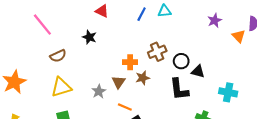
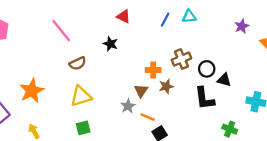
gray star: (99, 91) -> (128, 106), moved

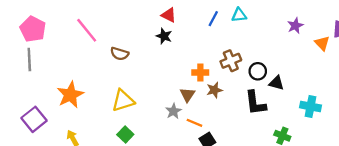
pink line: (61, 31) -> (87, 30), moved
black star: (110, 44) -> (164, 36), moved
brown semicircle: (78, 63) -> (120, 54), moved, turned 42
green square: (83, 128) -> (125, 135), turned -32

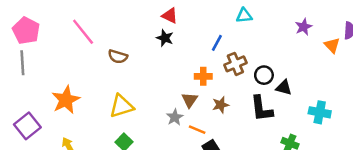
blue line: (213, 19) -> (217, 43), moved
brown star: (214, 90) -> (221, 105), moved

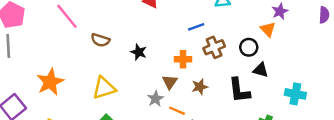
black star: (165, 38) -> (139, 52), moved
blue line: (217, 43) -> (196, 27), turned 42
orange triangle: (332, 45) -> (268, 29), moved
black circle: (264, 75) -> (249, 47), moved

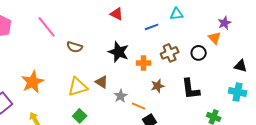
blue line: (196, 27) -> (152, 27), moved
black star: (139, 52) -> (119, 52), moved, size x1.5
black triangle: (261, 70) -> (241, 66), moved
brown triangle: (170, 82) -> (102, 82), moved, turned -32

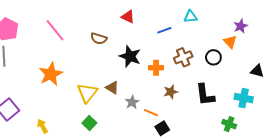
brown semicircle: (75, 47) -> (99, 39), moved
orange star: (33, 82) -> (51, 74), moved
yellow triangle: (78, 87) -> (87, 93), turned -35
cyan cross: (238, 92) -> (244, 98), moved

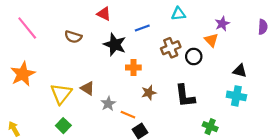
cyan triangle: (191, 17) -> (178, 14), moved
black star: (130, 56) -> (115, 44), moved
brown cross: (183, 57) -> (171, 48), moved
cyan cross: (244, 98) -> (236, 96), moved

